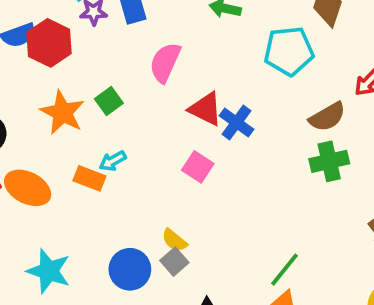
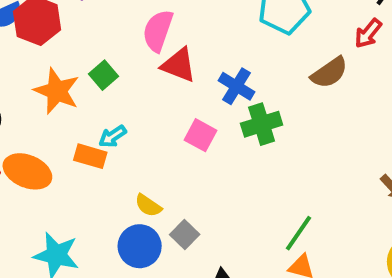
red triangle: (206, 109) -> (179, 65), moved
green cross: (329, 161) -> (262, 124), moved
yellow semicircle: (174, 240) -> (148, 205), moved

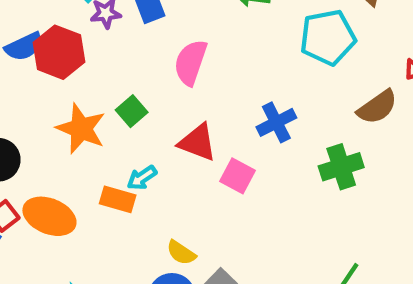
red triangle: (179, 65) -> (198, 142), moved
blue cross: (236, 86) -> (276, 122), turned 32
green cross: (262, 124) -> (341, 167), moved

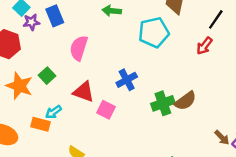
brown semicircle: (377, 107) -> (185, 101), moved

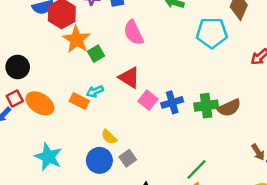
pink semicircle: (79, 48) -> (133, 33), turned -55
blue cross: (127, 80) -> (172, 102), moved
orange star: (19, 86) -> (77, 40), moved

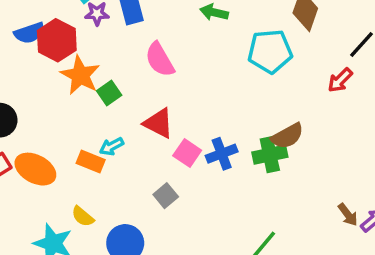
brown semicircle: (229, 108) -> (287, 136), moved
yellow semicircle: (109, 137) -> (83, 216), moved
gray square: (128, 158) -> (166, 196), moved

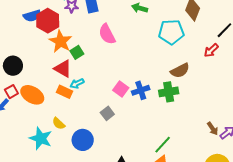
red triangle: (159, 123) -> (63, 69), moved
brown semicircle: (287, 136) -> (180, 71), moved

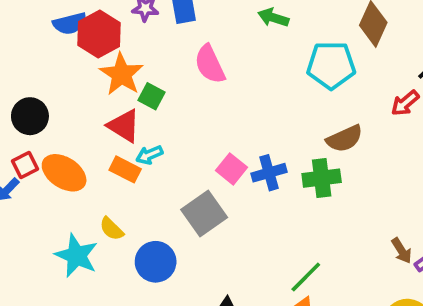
green square: (77, 52) -> (152, 96), turned -32
gray square: (107, 113) -> (204, 214), size x1.6

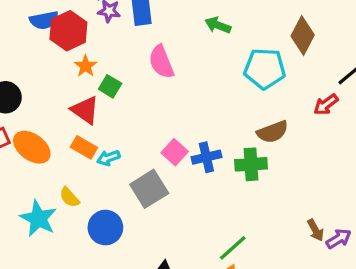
orange star: (121, 74) -> (86, 66), size x0.6
cyan arrow: (149, 155) -> (108, 158), moved

